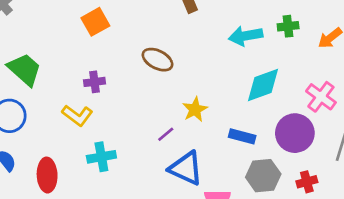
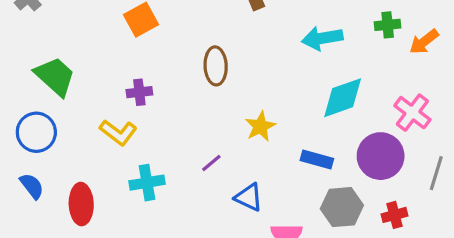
green cross: (288, 26) -> (388, 25), moved
brown ellipse: (158, 60) -> (216, 66), turned 60
purple line: (166, 134) -> (211, 163), moved
blue triangle: (186, 168) -> (249, 197), size x0.7

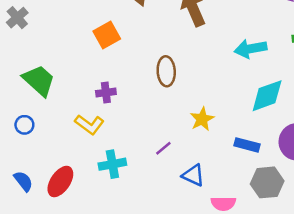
blue circle: (36, 132) -> (24, 125), size x0.6
blue semicircle: (32, 186) -> (23, 181), moved
red ellipse: (81, 204) -> (60, 181), turned 36

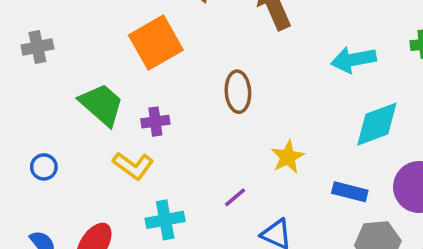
gray cross: (17, 18) -> (37, 47), moved, turned 30
orange square: (107, 35) -> (156, 43), size x1.4
green trapezoid: (39, 80) -> (102, 104), moved

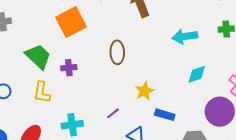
cyan diamond: (377, 124) -> (197, 74), size x0.7
yellow L-shape: (133, 166) -> (42, 92), moved, turned 60
blue rectangle: (350, 192) -> (165, 115), moved

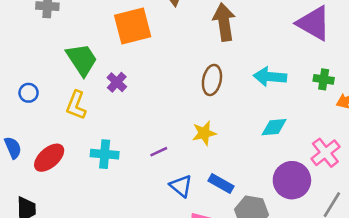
brown ellipse: (117, 52) -> (212, 80), moved
purple cross: (69, 68) -> (117, 82), turned 35
blue rectangle: (165, 115) -> (221, 183), moved

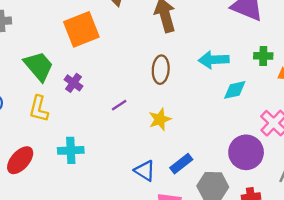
cyan diamond: (274, 127) -> (235, 90), moved
purple line: (159, 152) -> (119, 105), moved
blue rectangle: (221, 183) -> (181, 164), turned -60

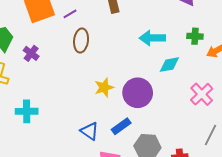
brown ellipse: (161, 70) -> (81, 41), moved
purple line: (119, 105) -> (70, 14), moved
purple circle: (246, 152) -> (138, 93), moved

